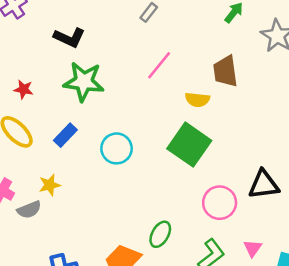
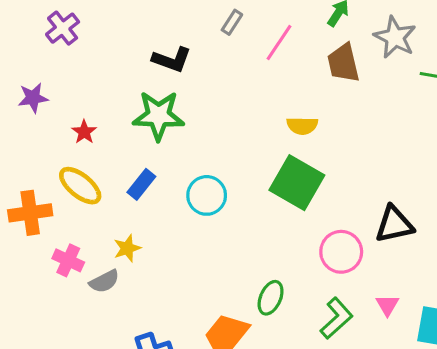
black L-shape: (69, 38) -> (172, 60), moved
pink line: (159, 65) -> (279, 42), moved
brown trapezoid: (225, 71) -> (343, 63), moved
red star: (24, 89) -> (84, 132), turned 30

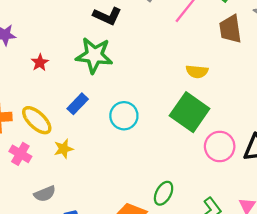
yellow ellipse: (80, 186) -> (37, 120), moved
pink circle: (341, 252) -> (220, 146), moved
gray semicircle: (104, 281) -> (45, 194), moved

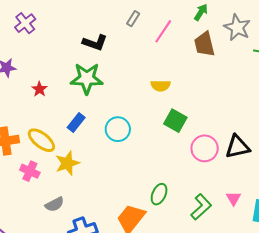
yellow semicircle: (197, 71) -> (161, 86), moved
green square: (190, 112) -> (175, 121), size x0.7
yellow star: (63, 149) -> (67, 163), size x1.4

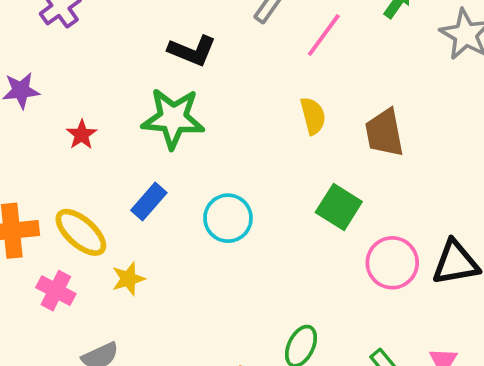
brown trapezoid: (204, 44) -> (384, 133), moved
yellow semicircle: (161, 86) -> (313, 116), moved, turned -108
yellow star: (67, 163) -> (128, 279), size x0.7

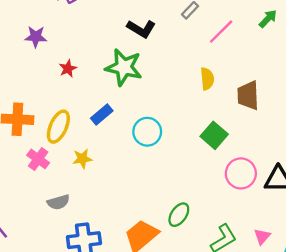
yellow ellipse: (81, 232) -> (58, 127), turned 64

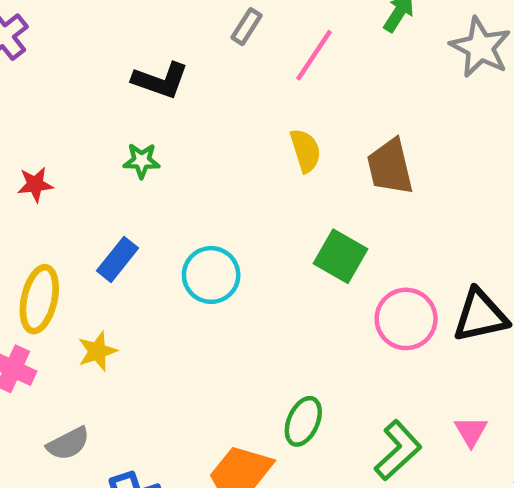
green star: (124, 67) -> (142, 161), size x0.5
red star: (68, 69) -> (35, 184), turned 30

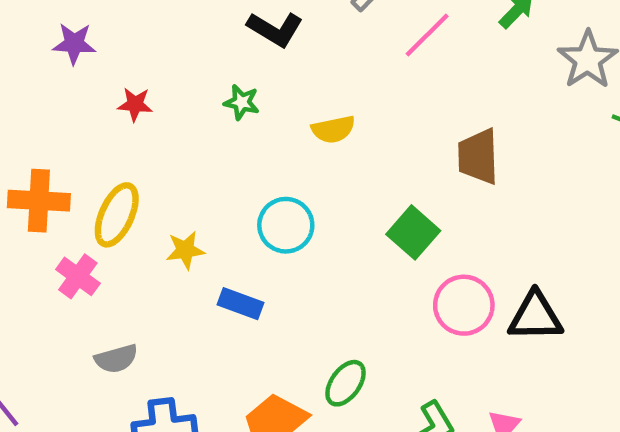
yellow semicircle: (305, 151) -> (333, 129), moved, turned 84
blue rectangle: (117, 259) -> (240, 304), moved, turned 60
yellow star: (97, 351) -> (185, 250), moved

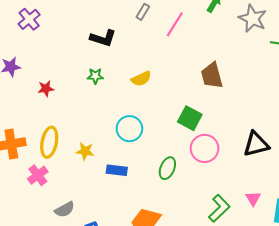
yellow star: (185, 250) -> (85, 151), turned 30
pink cross: (78, 276) -> (38, 175), turned 30
pink circle: (464, 305) -> (205, 148), moved
green ellipse: (346, 383) -> (167, 168), moved

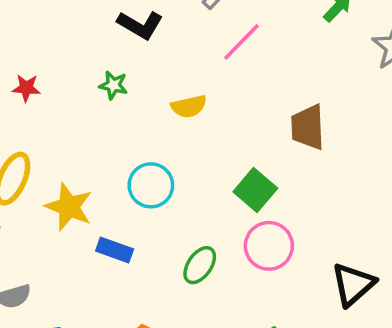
pink line: (175, 24) -> (241, 42), moved
black triangle: (256, 144) -> (353, 284), moved, turned -40
yellow star: (85, 151) -> (69, 207), size x1.5

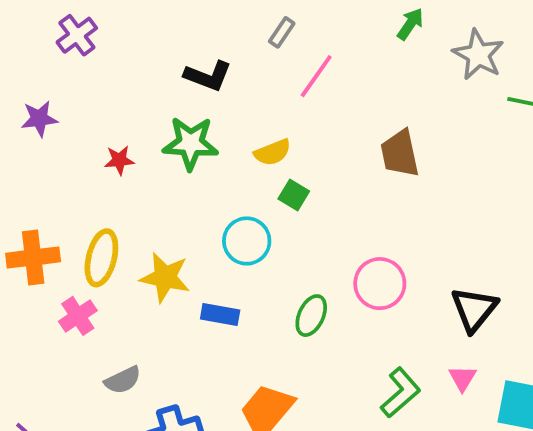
green star: (113, 85) -> (191, 143), size x1.8
red star: (26, 88) -> (119, 160), moved
green square: (255, 190) -> (294, 195), moved, size x0.7

